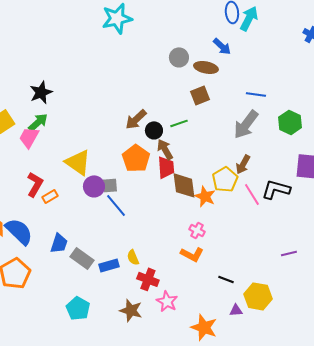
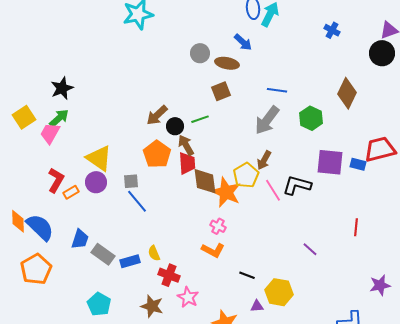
purple circle: (94, 186) -> (96, 182), moved
orange star: (205, 196) -> (226, 192), size x1.4
purple line: (289, 253) -> (310, 249), turned 56

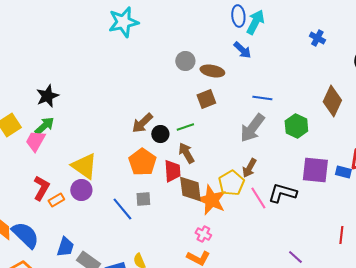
blue arrow: (243, 42) -> (242, 50), moved
brown arrow: (186, 145) -> (186, 153), moved
gray square: (131, 181) -> (143, 199), moved

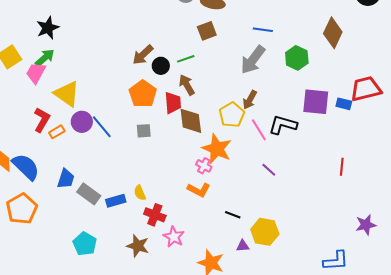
yellow triangle: (84, 166) -> (67, 94), moved
orange star: (211, 200) -> (217, 149), moved
blue line: (122, 209) -> (102, 127), moved
purple line: (295, 257) -> (269, 170), moved

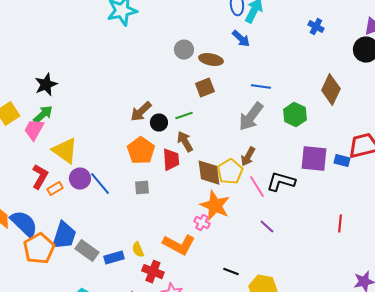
brown diamond: (191, 121) -> (209, 173), moved
blue trapezoid: (66, 179) -> (64, 236), size x1.4
orange L-shape: (199, 190) -> (179, 245), moved, size x1.4
orange pentagon: (22, 209) -> (39, 249), moved

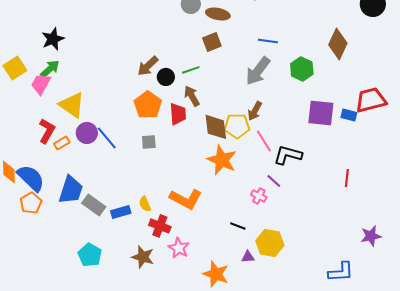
yellow pentagon: (230, 172) -> (237, 126), turned 30
black L-shape: (281, 182) -> (288, 155), moved
pink cross: (202, 223) -> (259, 196), moved
orange pentagon: (39, 249) -> (31, 203), moved, size x0.7

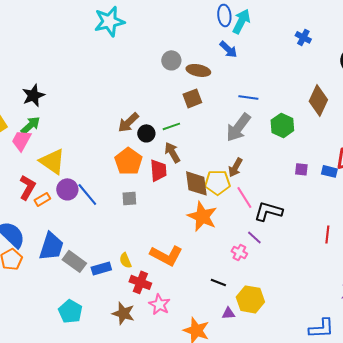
purple square: (321, 113) -> (301, 169), size x0.5

